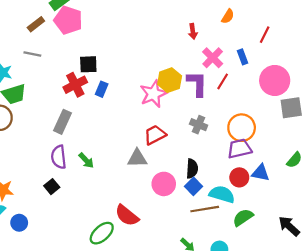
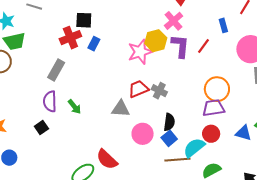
pink cross: (213, 58) -> (174, 21), moved
gray cross: (199, 125) -> (159, 91), moved
blue triangle: (261, 173) -> (243, 133), moved
cyan semicircle: (222, 194) -> (194, 148), turned -60

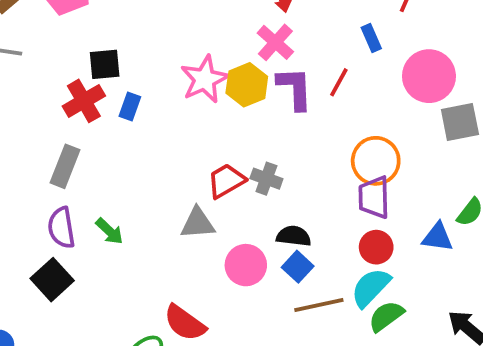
pink star: (140, 52) -> (205, 79), moved
purple trapezoid: (214, 108) -> (374, 197), turned -75
black semicircle: (169, 122) -> (294, 236), turned -84
black square: (41, 128) -> (52, 280), size x1.5
cyan semicircle: (194, 148) -> (371, 287), moved

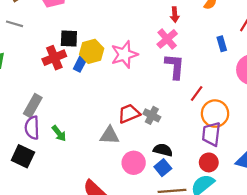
red line: (339, 82) -> (197, 94), moved
yellow hexagon: (247, 85) -> (92, 51), moved
gray rectangle: (65, 166) -> (33, 106), moved
black square: (52, 280) -> (23, 156), turned -30

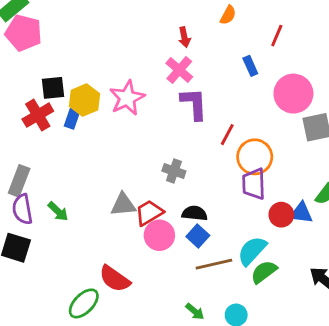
red trapezoid: (129, 114) -> (149, 213), moved
red circle: (209, 162) -> (281, 215), moved

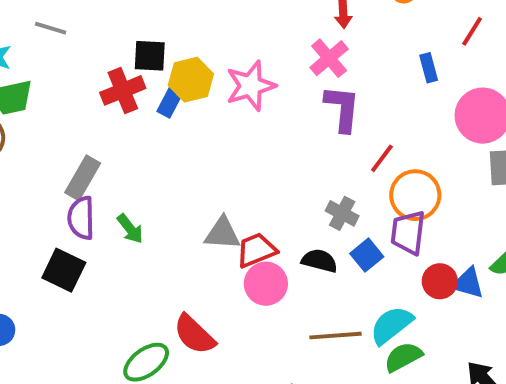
gray cross: (174, 171) -> (342, 213), moved
blue square: (198, 236) -> (367, 255), moved

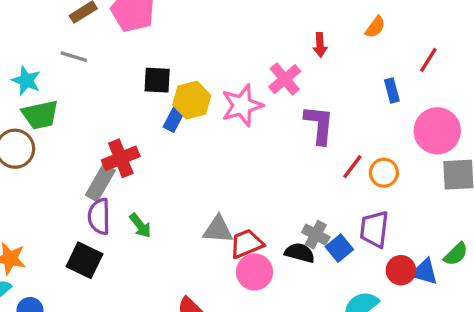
pink cross: (329, 58) -> (285, 79), moved
red cross: (123, 90) -> (121, 158), moved
orange circle: (415, 195) -> (384, 173), moved, size x0.7
gray cross: (342, 213) -> (316, 235), moved

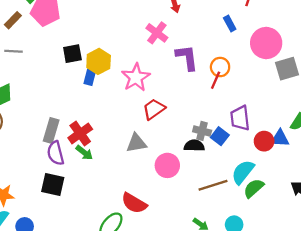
pink star: (242, 105) -> (136, 77), moved
red cross: (121, 158) -> (80, 133), moved
orange circle: (384, 173) -> (220, 67), moved
red trapezoid: (247, 244) -> (154, 109), moved

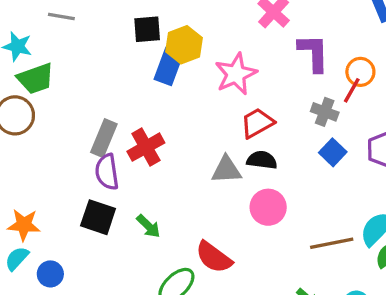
blue rectangle: (90, 77) -> (169, 66), size x1.5
gray cross: (202, 131) -> (325, 112), moved
blue square: (220, 136) -> (333, 152), moved
black semicircle: (194, 146) -> (262, 160), moved
green arrow: (84, 153) -> (148, 226), moved

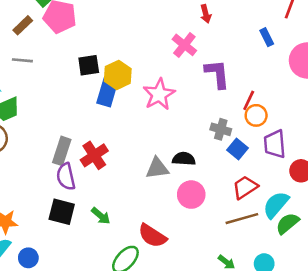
orange circle: (360, 72) -> (256, 115), moved
gray cross: (325, 112) -> (221, 129), moved
red trapezoid: (257, 123) -> (245, 187), moved

